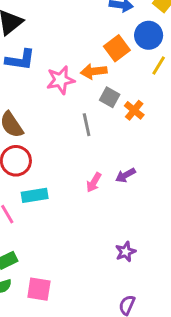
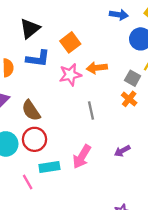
orange square: (117, 48) -> (70, 42), moved
gray square: (110, 97) -> (133, 78), moved
pink arrow: (94, 182) -> (82, 157), moved, size x1.5

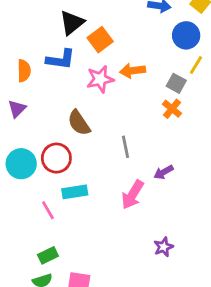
black triangle: (30, 29) -> (72, 23), moved
brown semicircle: (31, 110) -> (79, 123), moved
gray line: (91, 110) -> (125, 147), moved
pink arrow: (82, 157) -> (133, 195), moved

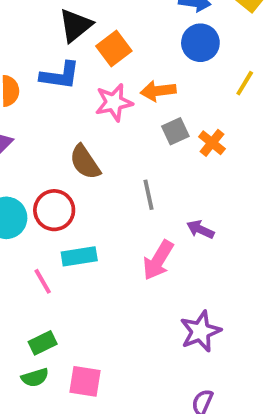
blue circle: (186, 35) -> (200, 43), moved
gray square: (176, 83) -> (175, 131), moved, turned 36
purple arrow: (164, 172) -> (200, 229), turned 54
purple star: (164, 247) -> (200, 331), size x1.5

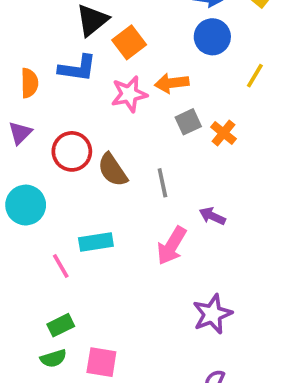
brown semicircle: (85, 162) -> (113, 170), moved
red circle: (54, 210) -> (72, 151), moved

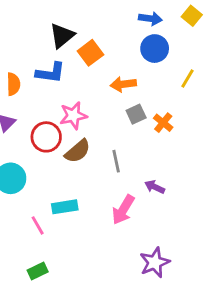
pink star: (129, 94) -> (73, 116), moved
brown semicircle: (113, 170) -> (78, 151), turned -96

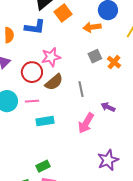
orange arrow: (123, 84) -> (92, 27), moved
pink line: (38, 225) -> (32, 101), moved, turned -64
green rectangle: (38, 271) -> (43, 166), moved

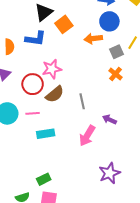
gray square: (95, 56) -> (116, 52), moved

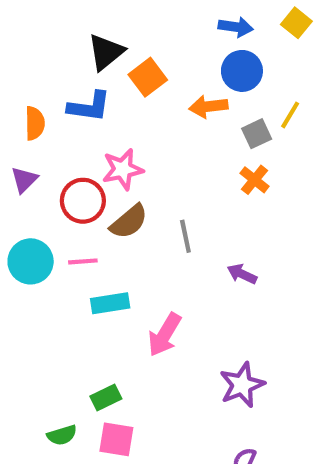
pink arrow: (87, 136) -> (165, 335), moved

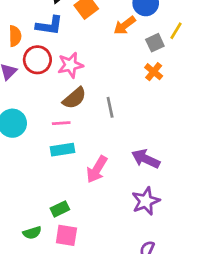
orange arrow: (208, 107) -> (125, 25), turned -30
red circle: (83, 201) -> (37, 60), moved
pink line: (83, 261) -> (61, 123), moved
purple arrow: (242, 274) -> (146, 159), moved, size x1.5

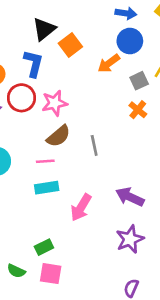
blue L-shape: (49, 25) -> (33, 63), turned -84
green semicircle: (32, 233) -> (16, 271), turned 42

